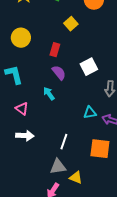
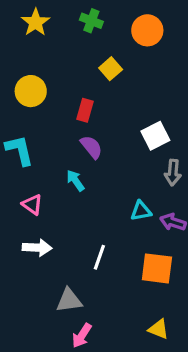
white square: (89, 67) -> (155, 136), moved
gray triangle: (58, 167) -> (69, 300), moved
yellow triangle: (76, 178) -> (159, 329), moved

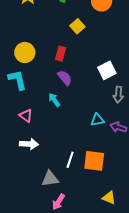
yellow circle: (31, 91) -> (25, 53), moved
white line: (99, 257) -> (70, 160), moved
orange square: (157, 268) -> (94, 161), moved

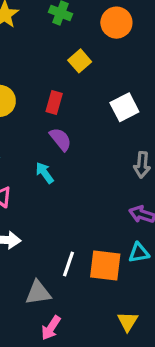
white square: (107, 70) -> (124, 107), moved
cyan triangle: (97, 120) -> (139, 253), moved
yellow triangle: (109, 198) -> (128, 321), turned 40

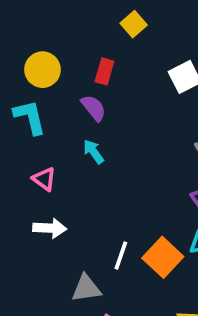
purple semicircle: (61, 139) -> (94, 108), moved
orange square: (105, 266) -> (163, 257), turned 36

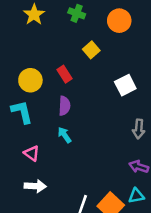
red rectangle: (104, 71) -> (64, 74), moved, turned -49
purple semicircle: (94, 108) -> (64, 106), turned 42

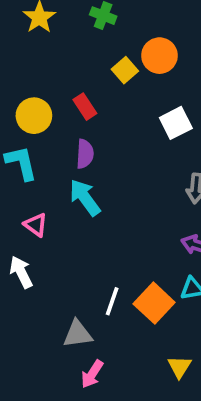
orange circle: (119, 21) -> (159, 56), moved
cyan arrow: (64, 135) -> (85, 198), size x1.5
white arrow: (35, 186) -> (21, 272), moved, turned -120

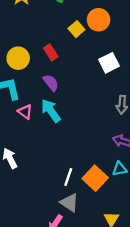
purple semicircle: (85, 154) -> (51, 83), turned -42
pink triangle: (36, 225) -> (25, 112), moved
gray triangle: (78, 334) -> (69, 203), moved, turned 42

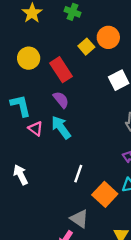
red rectangle: (51, 52) -> (61, 70), size x1.5
yellow circle: (18, 58) -> (29, 58), moved
white line: (68, 177) -> (78, 174), moved

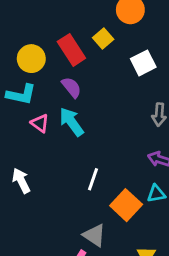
yellow square: (86, 47) -> (103, 38), moved
yellow circle: (29, 58) -> (31, 59), moved
cyan L-shape: (21, 105) -> (21, 95), turned 115

